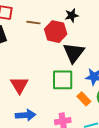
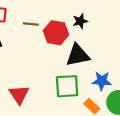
black star: (72, 15) -> (80, 21), moved
black triangle: (74, 53) -> (78, 55), turned 45

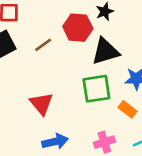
brown line: (31, 24) -> (43, 45), moved, turned -35

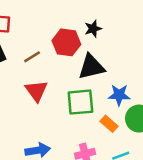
red triangle: (41, 104) -> (36, 91), moved

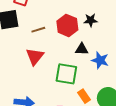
black triangle: (91, 67) -> (82, 49), size x0.6
blue star: (119, 95) -> (100, 60), moved

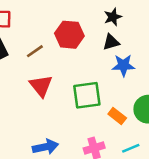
black star: (91, 20) -> (113, 17), moved
black triangle: (82, 49) -> (111, 42), moved

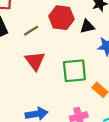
black triangle: (111, 42) -> (87, 27), moved

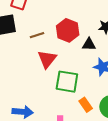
red triangle: (35, 61) -> (47, 59), moved

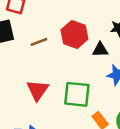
red triangle: (47, 59) -> (38, 90), moved

